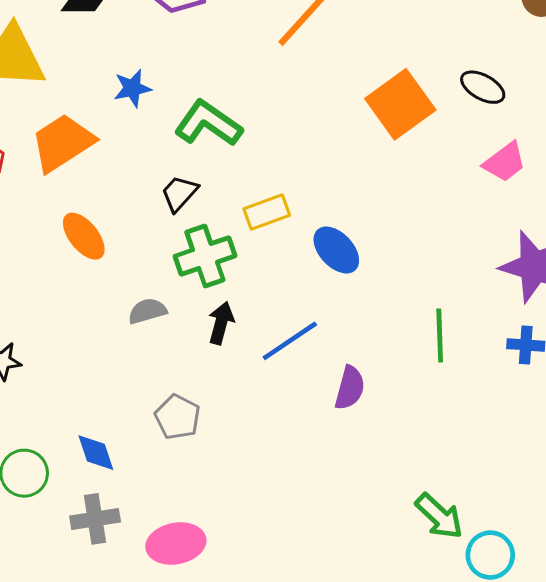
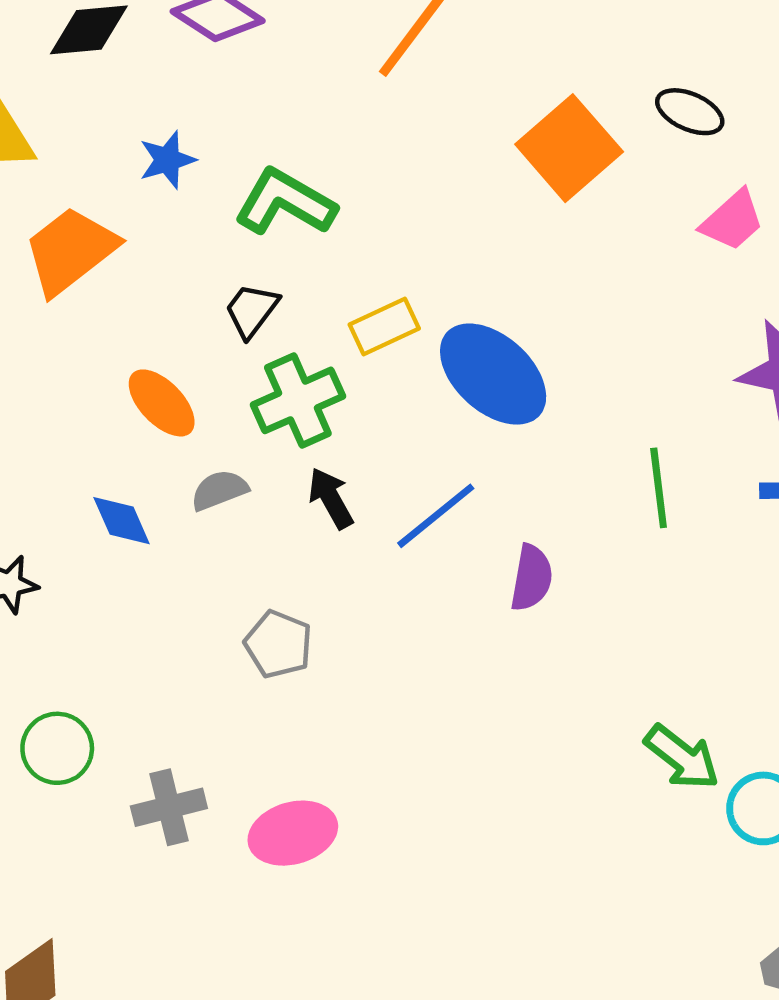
orange ellipse: (84, 236) -> (162, 403), moved
blue ellipse: (336, 250) -> (493, 374), size x1.5
black arrow: (221, 323) -> (331, 498), turned -39
blue diamond: (96, 453) -> (122, 521), moved

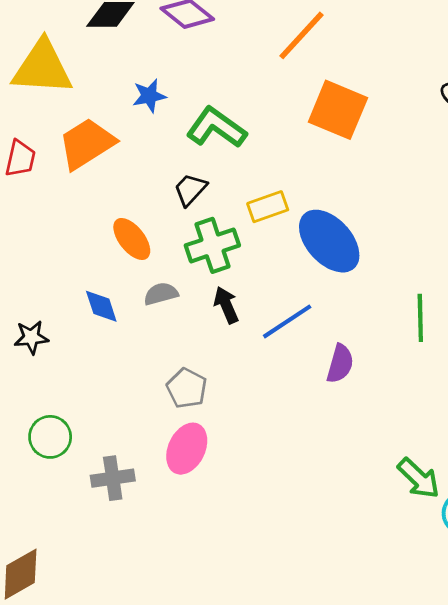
orange square: (569, 148) -> (338, 110), moved, turned -32
pink ellipse: (293, 833) -> (187, 449), moved, turned -54

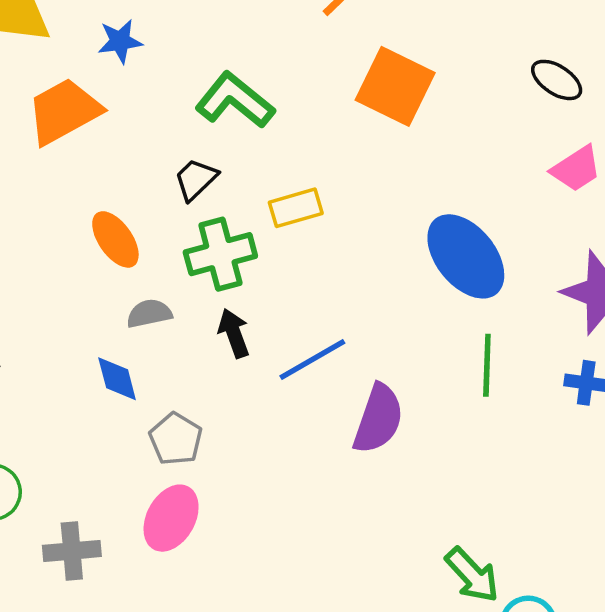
blue star: (149, 96) -> (120, 41), moved
blue ellipse: (329, 241) -> (466, 256), moved
blue diamond: (101, 306) -> (117, 379), moved
purple semicircle: (340, 364) -> (378, 419), size x1.4

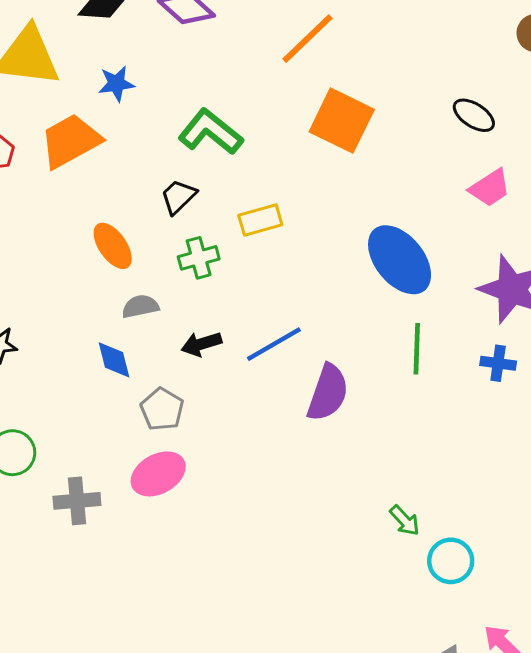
green cross: (220, 254) -> (199, 258), size x0.7
black arrow: (234, 333) -> (201, 344), moved, turned -87
pink ellipse: (171, 518) -> (158, 474), turned 32
green arrow: (472, 575) -> (405, 521), size x0.7

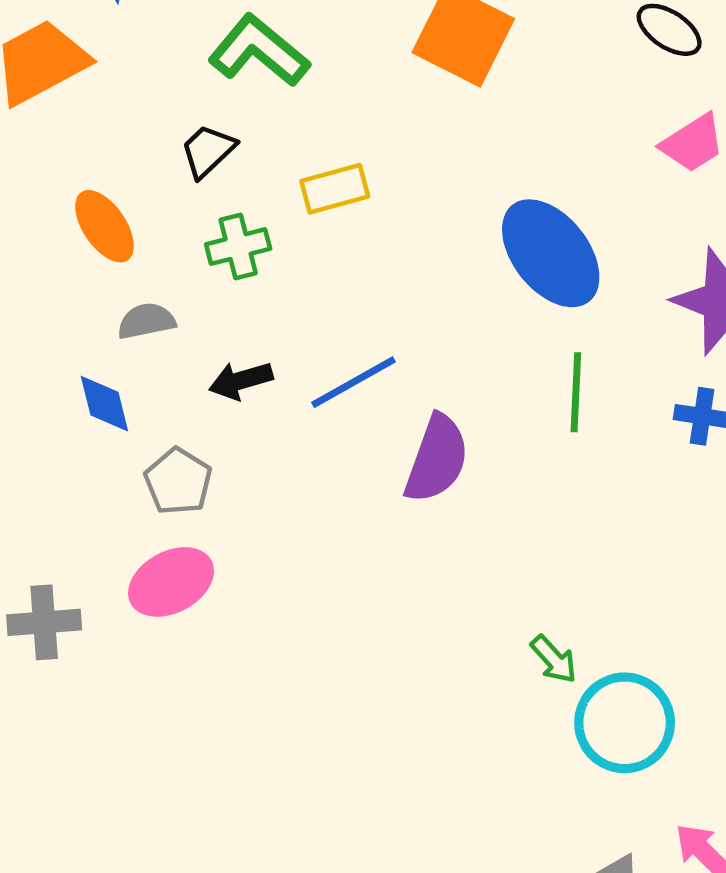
cyan circle: (451, 561) -> (625, 723), size x1.4

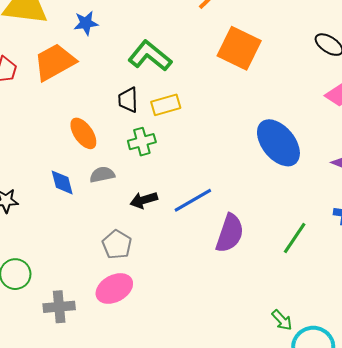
black trapezoid: (208, 151) -> (128, 100), turned -48
yellow rectangle: (335, 189) -> (166, 105), moved
green line: (576, 392) -> (295, 238), moved, turned 32
blue diamond: (104, 404) -> (62, 182), moved

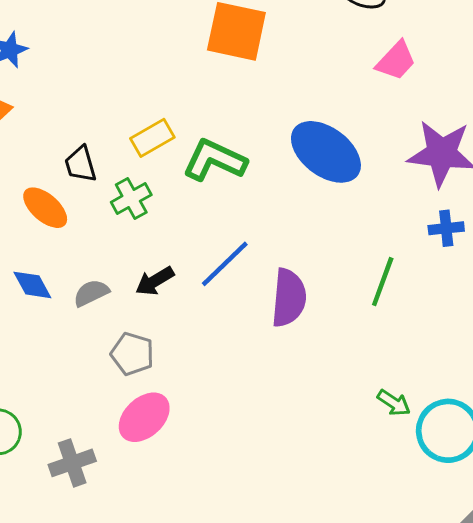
green L-shape: (150, 56) -> (215, 160), moved
black trapezoid: (128, 100) -> (80, 164), moved
gray semicircle: (102, 175) -> (91, 293), moved

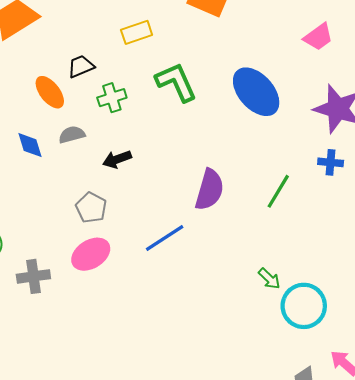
yellow rectangle: (152, 138) -> (137, 32), moved
green L-shape: (215, 160) -> (176, 82), turned 30
black trapezoid: (80, 164) -> (81, 66), turned 72
blue line: (225, 264) -> (165, 238), moved
gray semicircle: (91, 293) -> (72, 135), moved

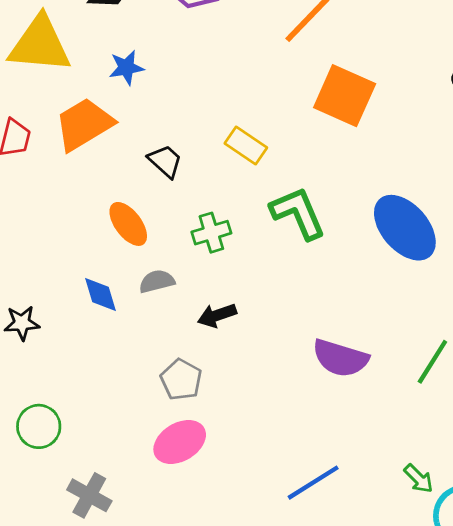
yellow rectangle: (137, 32) -> (246, 146), turned 52
black trapezoid: (81, 66) -> (165, 161), moved, turned 64
purple semicircle: (210, 190) -> (340, 358), turned 90
blue line: (165, 238) -> (313, 483), moved
gray cross: (33, 276) -> (89, 495), moved, turned 36

